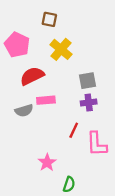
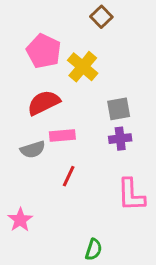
brown square: (49, 19) -> (101, 17), moved, turned 35
pink pentagon: (17, 45) -> (44, 51), moved
red line: (74, 130) -> (69, 176), moved
pink star: (47, 163) -> (20, 220), moved

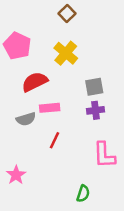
brown square: (101, 17) -> (67, 13), moved
pink pentagon: (44, 51) -> (17, 46), moved
green semicircle: (94, 250) -> (83, 194), moved

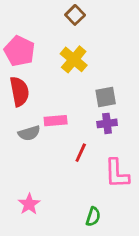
red semicircle: (35, 82) -> (19, 91), moved, turned 105
red line: (55, 140) -> (81, 153), moved
pink star: (16, 175) -> (29, 204), moved

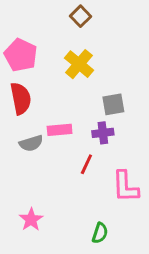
purple cross: (107, 123) -> (103, 133), moved

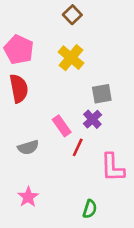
pink rectangle: (60, 130) -> (62, 126), moved, turned 60
purple cross: (103, 133) -> (92, 119), turned -36
gray semicircle: (31, 143) -> (28, 147), moved

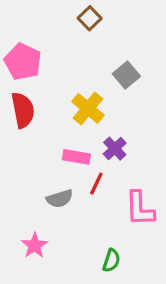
yellow cross: (71, 58) -> (88, 108), moved
gray square: (102, 94) -> (126, 75), moved, turned -30
pink rectangle: (62, 126) -> (76, 157), turned -45
gray semicircle: (28, 147) -> (60, 199), moved

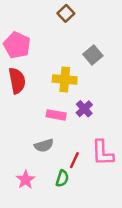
yellow cross: (88, 108) -> (65, 79), turned -35
red line: (96, 184) -> (74, 160), moved
green semicircle: (111, 260) -> (62, 178), moved

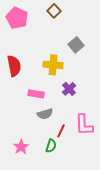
pink pentagon: (17, 45) -> (17, 18), moved
pink rectangle: (56, 115) -> (36, 94), moved
gray semicircle: (44, 145) -> (45, 114), moved

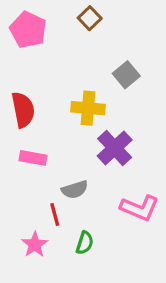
purple cross: (69, 89) -> (115, 148), size x1.5
pink rectangle: (36, 94) -> (33, 158), moved
pink L-shape: (84, 125) -> (140, 208), turned -65
red line: (61, 131) -> (55, 215), moved, turned -40

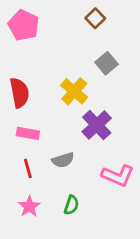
brown square: (90, 18) -> (95, 18), moved
yellow cross: (88, 108) -> (74, 91), turned 36
red line: (55, 215) -> (28, 169), moved

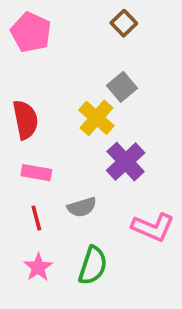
gray square: (107, 63) -> (122, 87), moved
green semicircle: (71, 205) -> (93, 265), size x1.5

